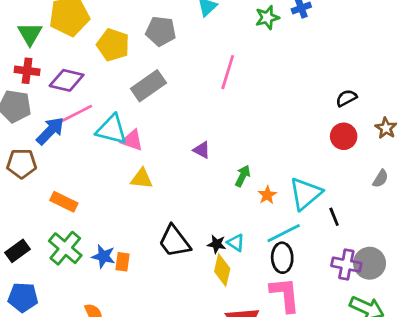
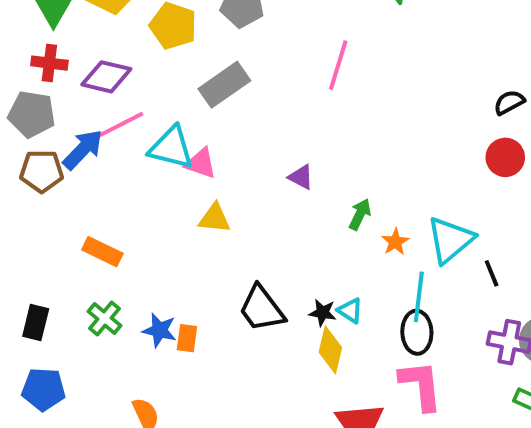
brown pentagon: (22, 164) -> (42, 171), moved
cyan line: (284, 233) -> (419, 297), turned -56
green cross: (65, 248) -> (104, 318), size x0.7
black rectangle: (17, 251) -> (36, 322), turned -40

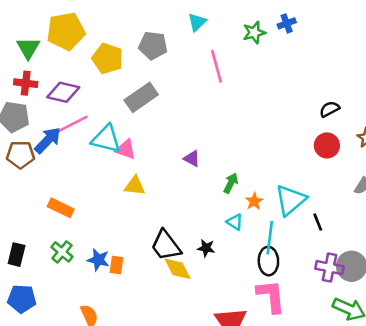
pink line: (338, 65) -> (217, 66), moved, turned -32
cyan triangle: (350, 311) -> (235, 222), moved
yellow diamond: (330, 350) -> (178, 269), moved, turned -40

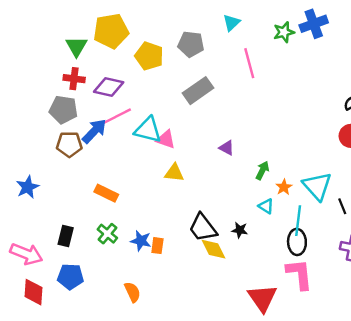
blue cross: (287, 23) -> (314, 24), size x1.6
gray rectangle: (141, 97) -> (198, 91), moved
cyan triangle: (291, 200) -> (317, 186), turned -32

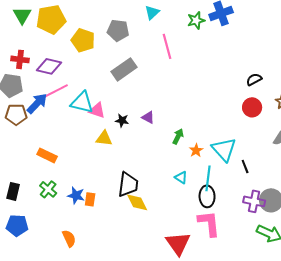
green triangle: (76, 46) -> (22, 15), moved
cyan triangle: (266, 206) -> (181, 177), moved
black trapezoid: (203, 228) -> (128, 184), turned -136
black star: (240, 230) -> (122, 120), moved

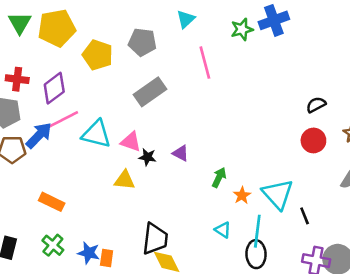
purple diamond: (49, 66) -> (54, 88), turned -50
pink triangle: (97, 110) -> (131, 142), moved

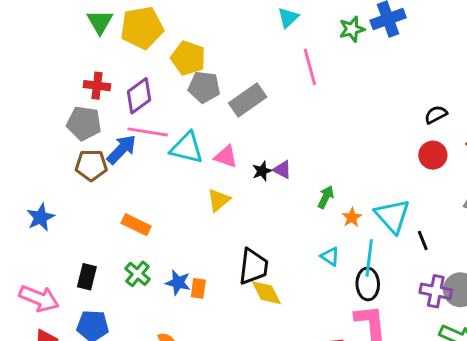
gray pentagon: (142, 42) -> (204, 87), moved
pink line: (62, 120) -> (148, 132), turned 36
black star: (147, 157) -> (262, 171), moved, turned -30
yellow triangle: (124, 180) -> (219, 200), turned -45

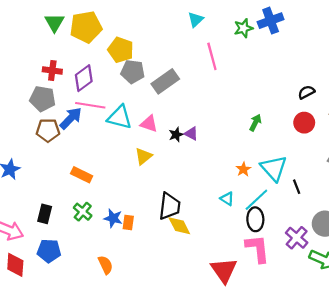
green arrow: (326, 197) -> (255, 123), moved
cyan line: (369, 258) -> (256, 200), turned 40
purple cross: (436, 291) -> (297, 238), moved, turned 30

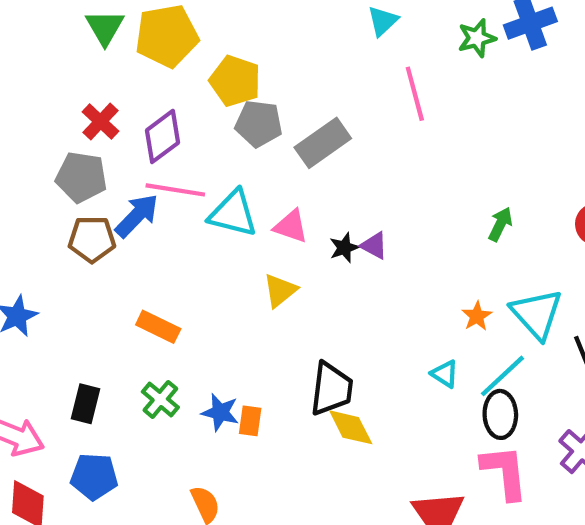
red cross: (52, 71) -> (100, 122), turned 36

